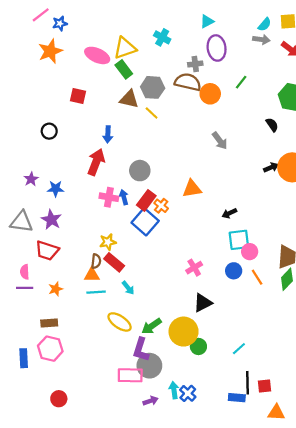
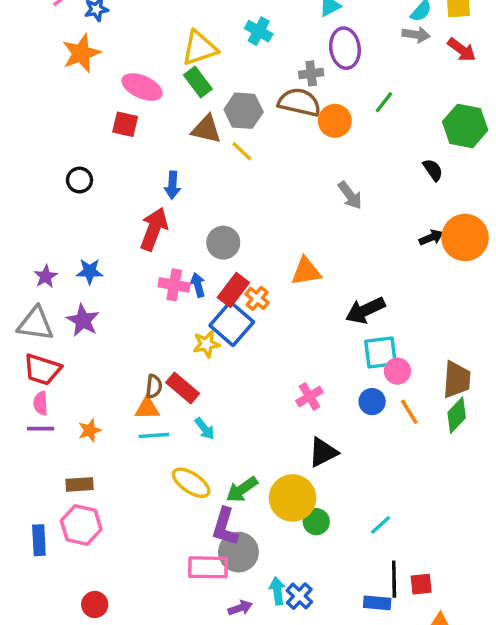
pink ellipse: (97, 55) -> (142, 87), moved
purple star: (31, 179) -> (46, 276), moved
black arrow: (229, 213) -> (365, 310), size x1.6
yellow star: (108, 242) -> (206, 344), moved
red trapezoid: (47, 251) -> (42, 369), moved

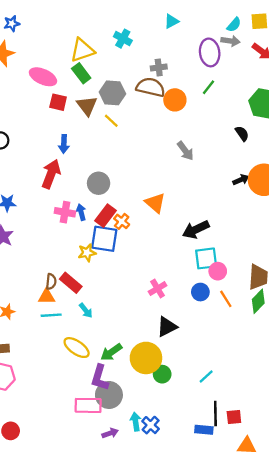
purple ellipse: (345, 48) -> (210, 52), moved
red square: (125, 124) -> (58, 102), moved
brown triangle: (206, 129) -> (87, 106), turned 40
orange triangle: (306, 271) -> (155, 203), turned 50
blue square: (232, 324) -> (104, 239), turned -32

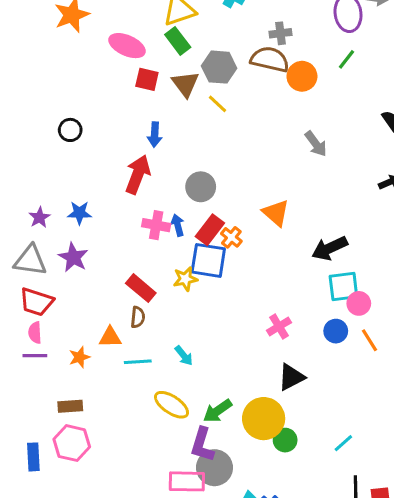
red rectangle: (71, 283) -> (141, 288), moved
orange triangle: (46, 297) -> (110, 337), moved

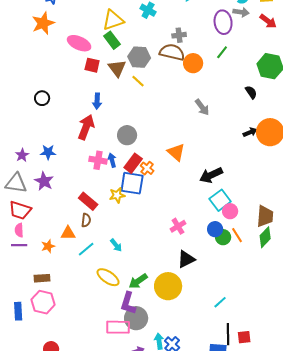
cyan square: (343, 287) -> (220, 200), turned -30
cyan line: (138, 362) -> (86, 249), turned -36
green circle: (285, 440) -> (223, 237), moved

